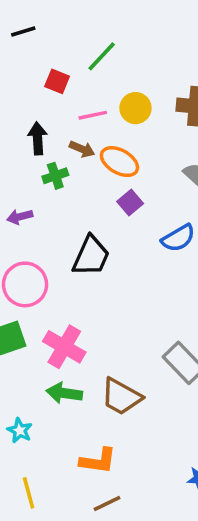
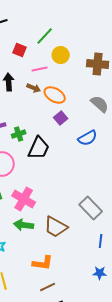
yellow circle: (135, 108) -> (61, 55), moved
green cross: (55, 176) -> (19, 134), moved

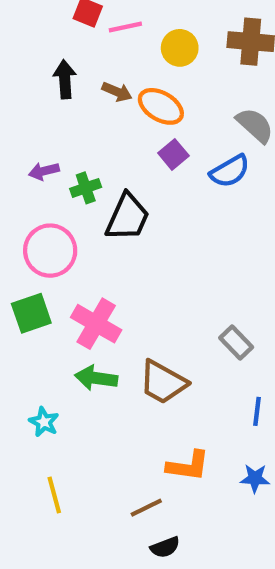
yellow circle: (61, 55) -> (180, 48), moved
pink line: (40, 69) -> (125, 27), moved
blue semicircle: (88, 138) -> (230, 171), moved
gray rectangle: (91, 208) -> (236, 343), size x0.7
orange L-shape: (43, 263) -> (188, 466), moved

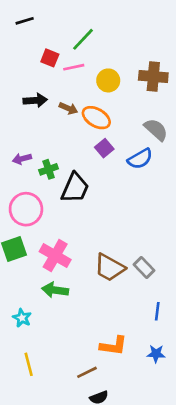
black arrow: (65, 79) -> (35, 100), turned 90
brown trapezoid: (163, 382) -> (110, 267), moved

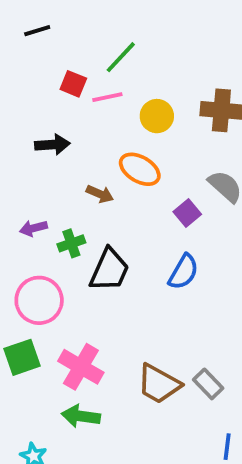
brown arrow: (68, 108) -> (100, 194), moved
purple square: (104, 148) -> (187, 213), moved
blue semicircle: (140, 159) -> (183, 272), moved, turned -30

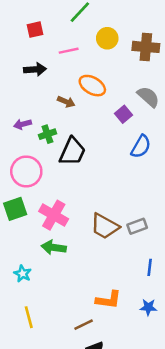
red square: (73, 84) -> (35, 30), moved, turned -35
pink line: (107, 97) -> (69, 51), moved
yellow circle: (157, 116) -> (107, 38), moved
blue semicircle: (183, 272) -> (141, 147), moved
gray rectangle: (208, 384) -> (137, 226), turned -66

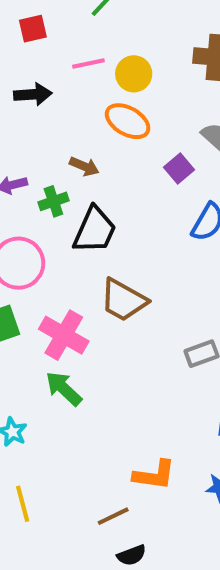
yellow circle: (107, 38) -> (134, 74), moved
brown arrow: (66, 102) -> (84, 166), moved
brown trapezoid: (105, 226) -> (123, 300), moved
green arrow: (54, 247) -> (64, 389), turned 35

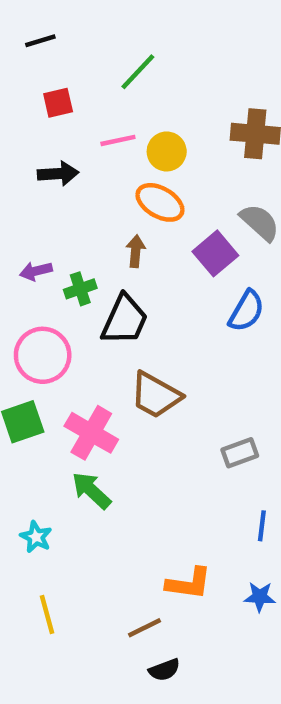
brown arrow: (84, 166) -> (136, 251), moved, turned -108
purple square: (179, 168) -> (215, 253), size x1.4

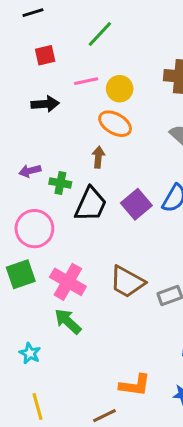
purple square: (215, 253) -> (136, 204), moved
green cross: (80, 289) -> (60, 183), turned 30
brown trapezoid: (156, 395) -> (127, 282), moved

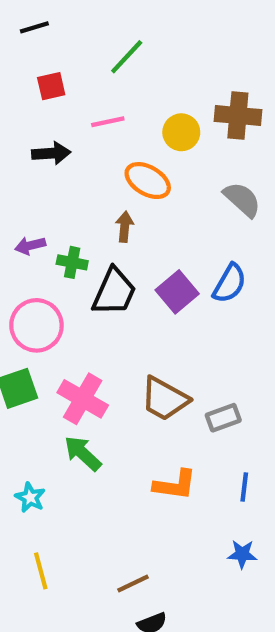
yellow circle: (120, 89) -> (181, 132), moved
orange L-shape: (135, 385) -> (175, 485), moved

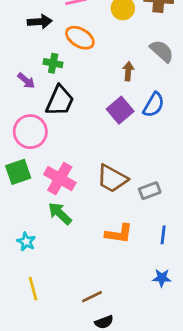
orange ellipse: (148, 181) -> (80, 38), moved
brown arrow: (125, 227) -> (128, 71), moved
purple arrow: (30, 246) -> (26, 81), turned -126
green cross: (72, 262) -> (53, 63), moved
black trapezoid: (114, 292) -> (60, 101), moved

